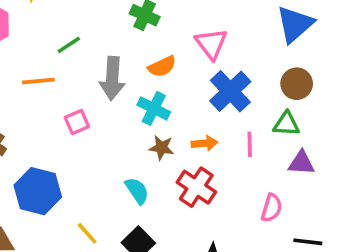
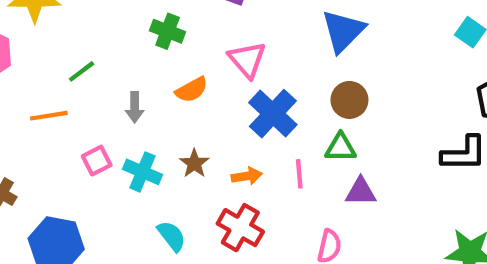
gray arrow: (112, 78) -> (135, 107), size x0.6
cyan cross: (154, 108) -> (143, 172), moved
brown star: (161, 148) -> (194, 163), moved, turned 30

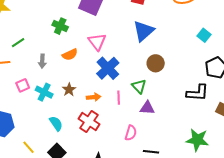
brown circle: (349, 100) -> (156, 63), moved
green triangle: (341, 148) -> (139, 86), turned 42

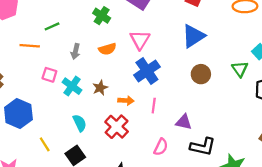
pink square: (23, 85) -> (49, 75), turned 32
green triangle: (139, 86) -> (240, 69), moved
black L-shape: (197, 93) -> (203, 147), moved

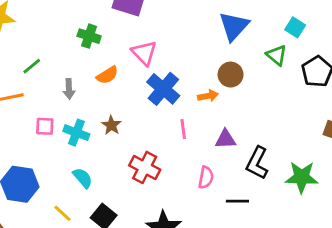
blue triangle: (193, 36) -> (234, 26), moved
orange arrow: (126, 101) -> (208, 96), moved
cyan semicircle: (80, 123) -> (83, 178), moved
black L-shape: (203, 147) -> (257, 163), turned 120

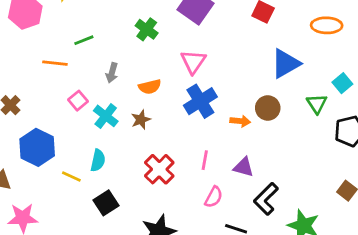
orange semicircle: (107, 75) -> (150, 87), moved
pink square: (45, 126) -> (78, 101), turned 30
pink line: (183, 129) -> (205, 160), moved
cyan semicircle: (83, 178) -> (98, 160), turned 35
yellow line: (62, 213) -> (71, 176), moved, turned -36

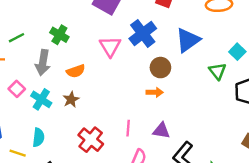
green cross: (147, 29) -> (59, 35), moved
gray arrow: (112, 73) -> (43, 63), size x1.5
blue cross: (200, 101) -> (143, 33), moved
brown circle: (268, 108) -> (160, 68), moved

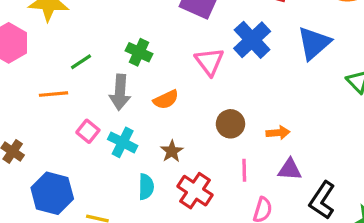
brown circle: (160, 68) -> (230, 124), moved
orange arrow: (155, 92) -> (278, 133), moved
brown star: (71, 99) -> (172, 151), moved
cyan semicircle: (38, 137) -> (146, 187), moved

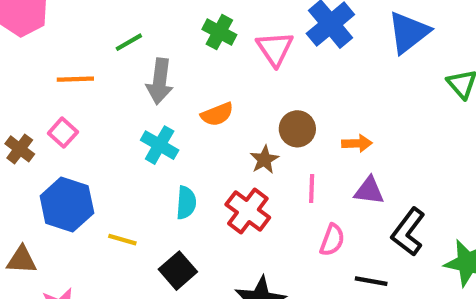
green cross: (139, 52) -> (219, 32), moved
green line: (81, 62) -> (129, 42), moved
orange semicircle: (166, 100) -> (217, 114), moved
pink square: (88, 131) -> (63, 133), moved
brown star: (172, 151) -> (264, 160), moved

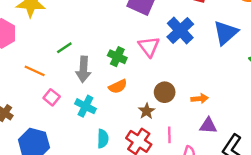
green cross: (219, 32) -> (117, 57), moved
orange line: (75, 79) -> (35, 71), turned 30
pink square: (63, 133) -> (52, 97), moved
pink line: (312, 188) -> (169, 135), moved

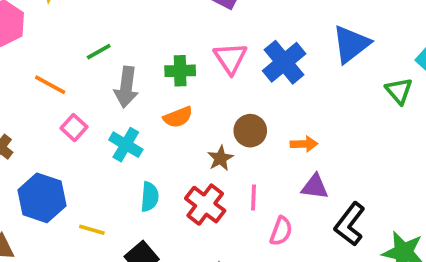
blue cross: (180, 31) -> (284, 62), moved
green cross: (117, 57) -> (180, 71), turned -30

